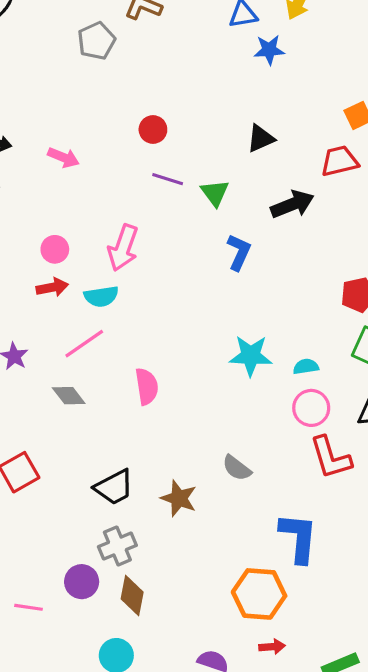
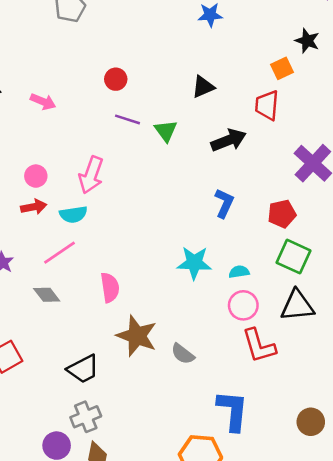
red trapezoid: (339, 161) -> (267, 105), turned -72
blue L-shape: (239, 252) -> (224, 203), moved
brown star: (179, 498) -> (137, 336), moved, size x1.4

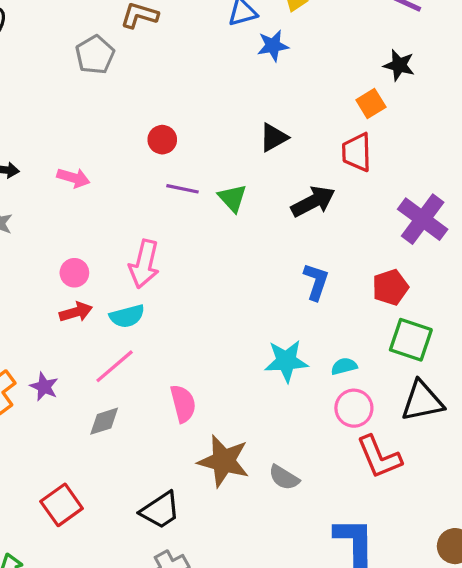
gray diamond: (47, 295) -> (104, 421), turned -64

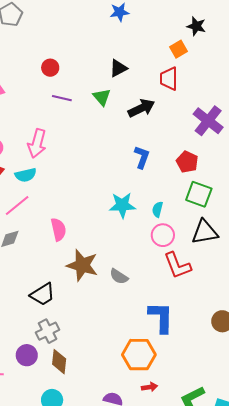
green triangle: (232, 198) -> (102, 97), moved
red pentagon: (390, 287) -> (187, 162), turned -30
cyan semicircle: (344, 366) -> (158, 209), turned -63

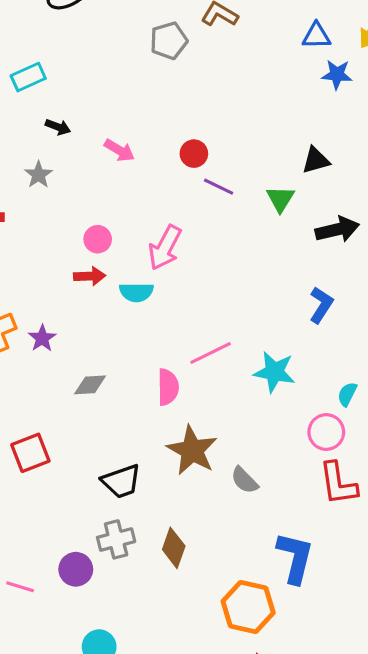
red circle: (50, 68) -> (194, 154), moved
pink line: (17, 205) -> (211, 353), moved
cyan semicircle: (158, 209) -> (347, 394), moved
brown diamond: (59, 362) -> (174, 548), moved

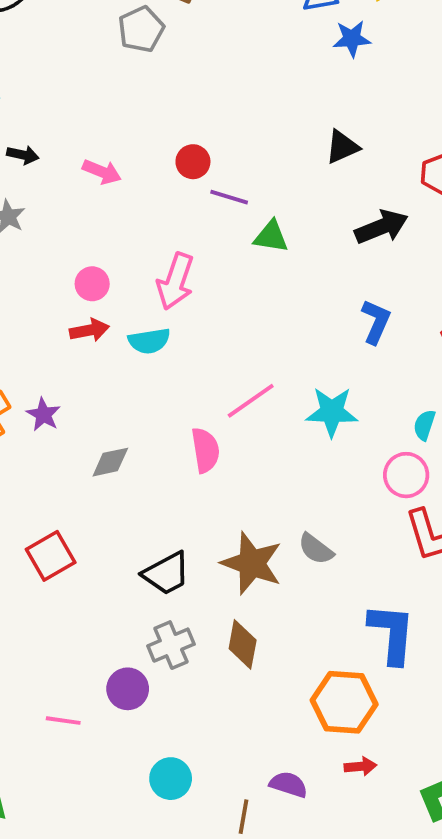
green triangle: (280, 199) -> (271, 237), moved, turned -44
brown star: (192, 450) -> (252, 563), moved

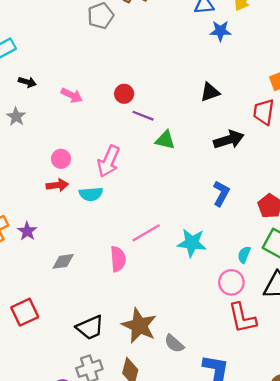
gray semicircle: (316, 549) -> (174, 344), moved

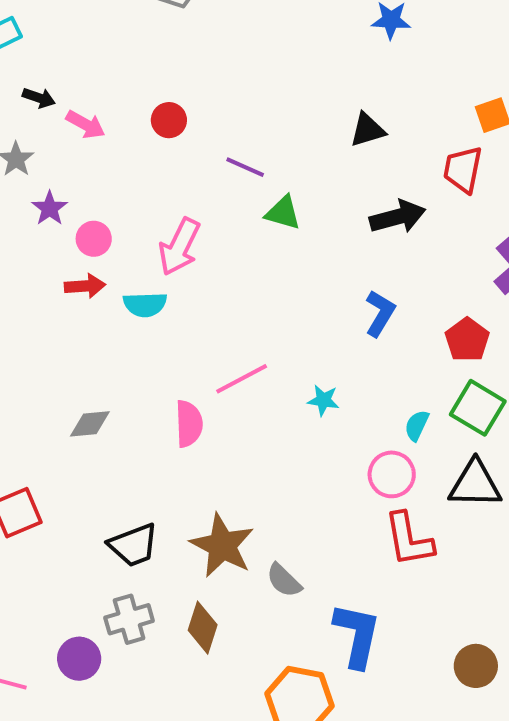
red circle: (124, 94) -> (169, 120), moved
pink arrow: (72, 95) -> (86, 125), moved
purple star: (27, 231) -> (50, 208), moved
cyan star: (192, 243) -> (323, 400), size x0.6

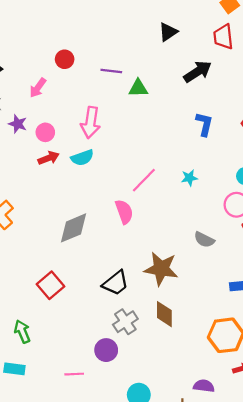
pink arrow: (86, 125) -> (38, 88), moved, turned 114
gray diamond: (90, 424) -> (73, 228), size x1.5
gray semicircle: (284, 580) -> (204, 240), moved

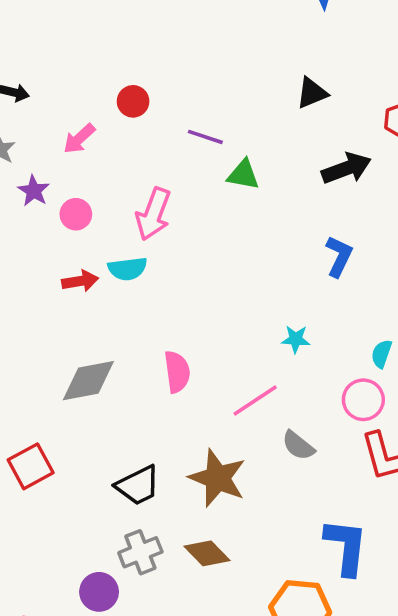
red arrow: (49, 158) -> (80, 281), moved
pink line: (144, 180) -> (255, 400), moved
brown diamond: (164, 314) -> (207, 553), turned -56

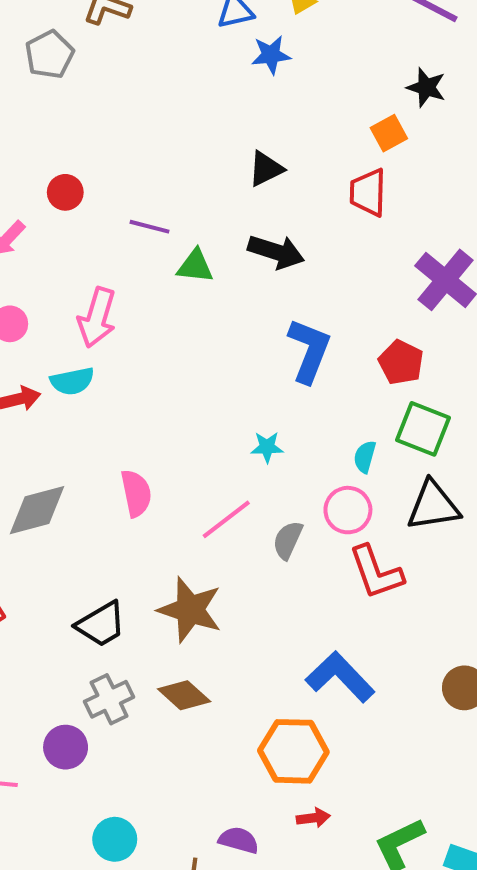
black arrow: (346, 168) -> (276, 252), moved, turned 42
blue L-shape: (339, 256) -> (309, 351), size x1.4
gray semicircle: (298, 446) -> (288, 540), moved, turned 80
blue L-shape: (346, 547) -> (340, 677), turned -46

